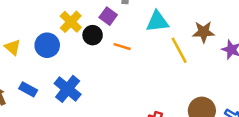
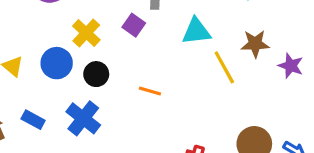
black circle: (93, 35) -> (96, 74), moved
orange line: (122, 47) -> (150, 91), moved

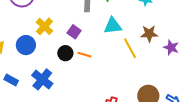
purple square: (134, 25) -> (74, 32), moved
black circle: (96, 74) -> (65, 53), moved
orange line: (150, 91) -> (84, 55), moved

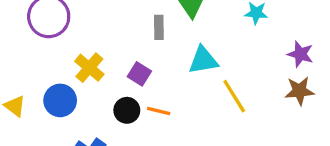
brown star: (149, 34) -> (300, 91), moved
purple star: (171, 47) -> (300, 54), moved

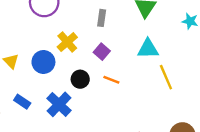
gray rectangle: (159, 27) -> (102, 18), moved
black circle: (127, 110) -> (80, 79), moved

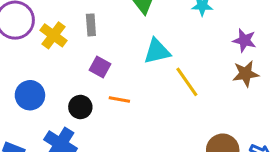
yellow cross: (67, 42) -> (54, 35), moved

